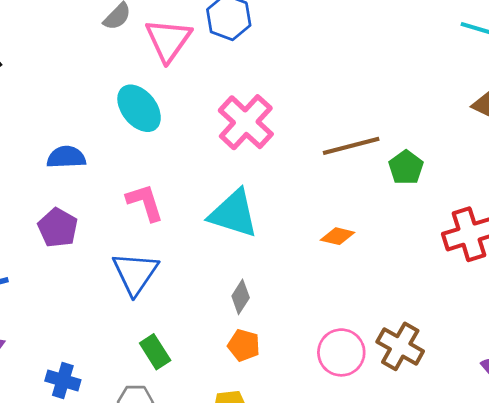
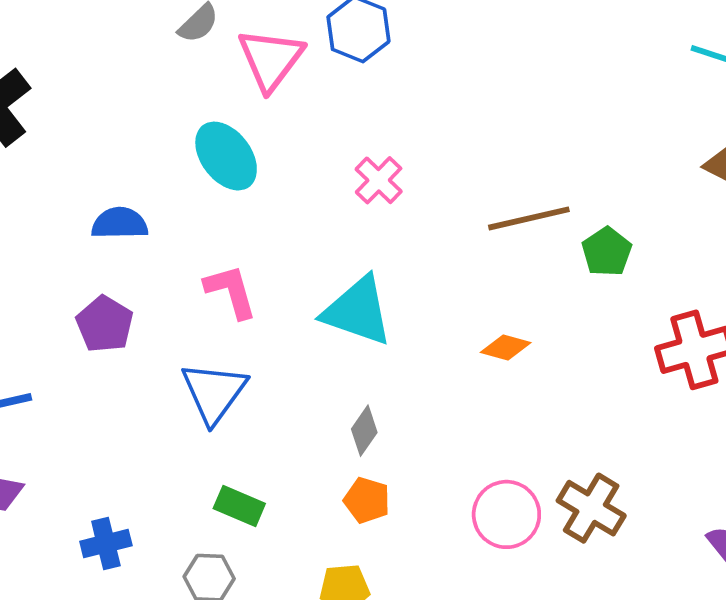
pink cross: (246, 122) -> (379, 180), size x0.6
green rectangle: (155, 352) -> (239, 506), turned -36
blue cross: (63, 380) -> (106, 543), turned -32

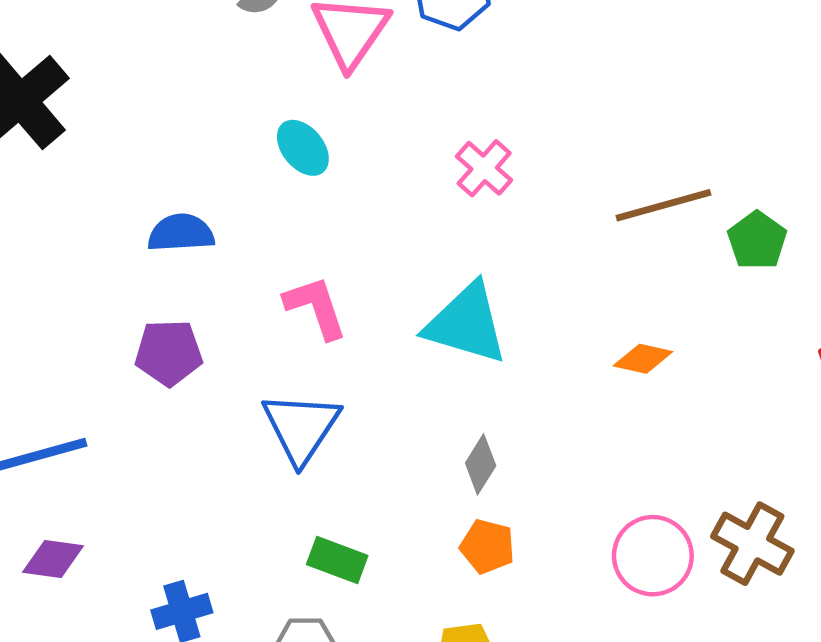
cyan ellipse: (226, 156) -> (303, 148), size x0.7
purple pentagon: (105, 324) -> (169, 353), turned -30

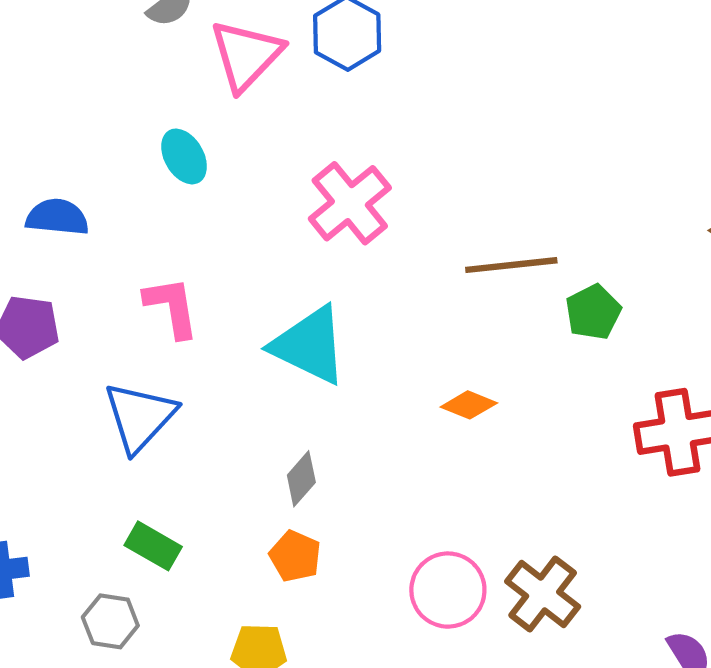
pink cross: (484, 168) -> (350, 203), size x1.5

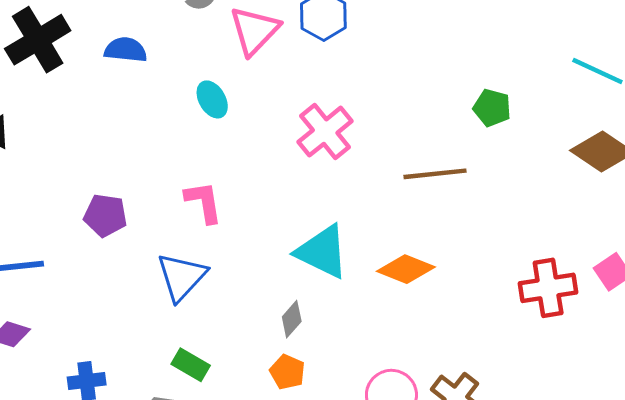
blue semicircle: (57, 217) -> (126, 50), moved
green pentagon: (593, 312) -> (492, 108), moved, turned -30
cyan triangle: (309, 345) -> (322, 252), moved
orange diamond: (469, 405) -> (406, 269), size x1.5

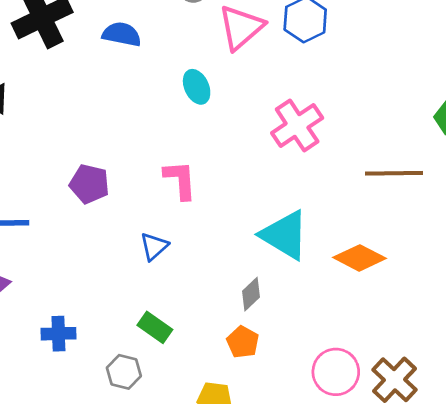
blue triangle: (182, 277) -> (154, 246), size x0.6

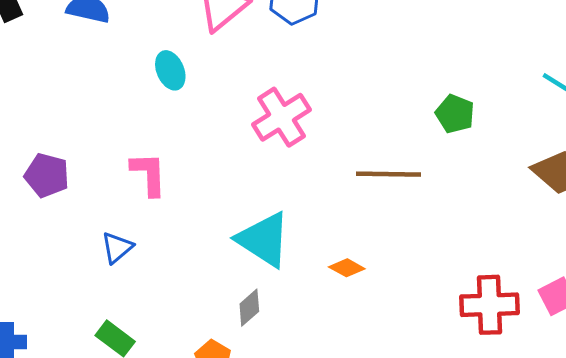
orange diamond: (359, 258) -> (347, 268), size x0.6
gray diamond: (251, 294) -> (249, 308), moved

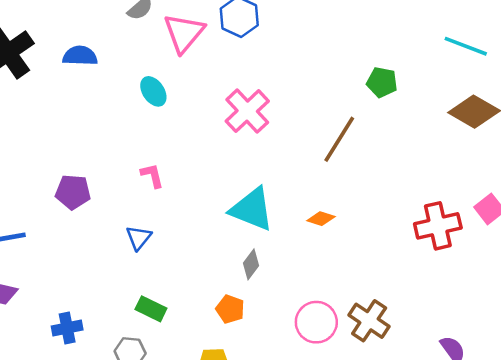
pink L-shape: (149, 174) -> (152, 175), size x0.7
brown line: (388, 174) -> (339, 139), turned -48

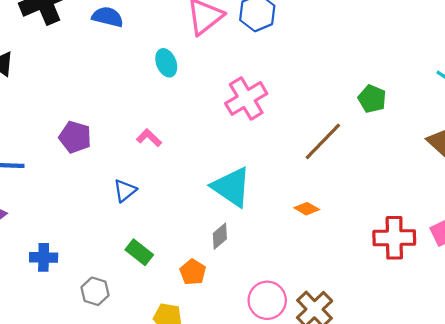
pink L-shape: (152, 175) -> (149, 138), turned -45
orange diamond: (321, 219) -> (307, 209), moved
green rectangle: (151, 309) -> (139, 252), moved

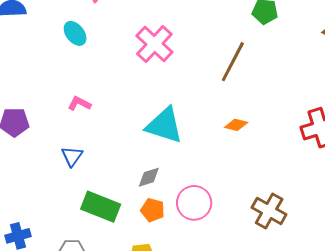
gray diamond: (220, 236) -> (149, 177), moved, turned 40
green rectangle: (139, 252) -> (101, 207), size x1.5
pink circle: (267, 300) -> (194, 203), moved

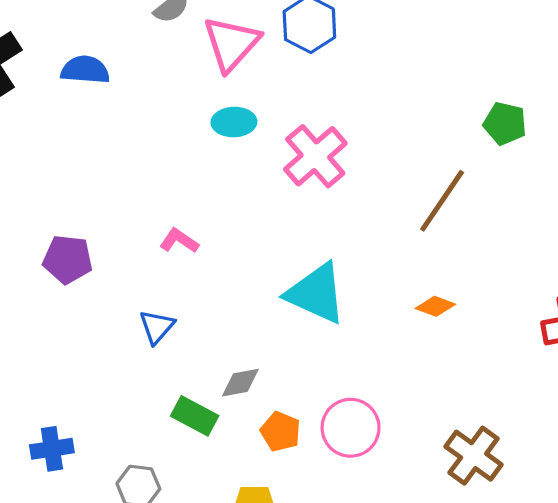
cyan ellipse: (75, 33) -> (234, 122), moved, turned -60
gray diamond: (149, 177) -> (240, 383), moved
green rectangle: (101, 207) -> (195, 416), size x0.7

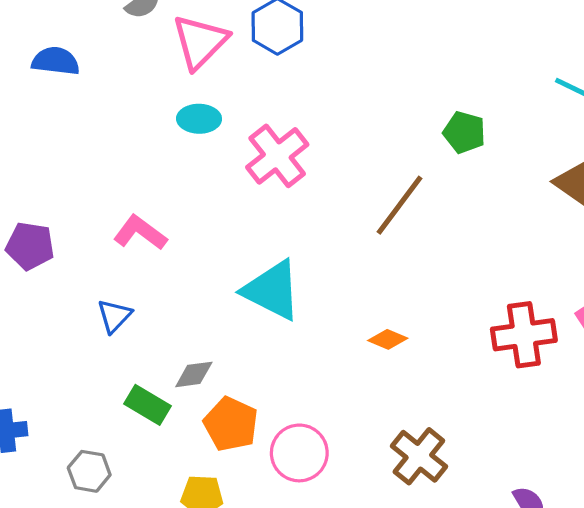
pink L-shape: (179, 241) -> (140, 233), size x1.4
orange diamond: (435, 306) -> (388, 339), moved
pink circle: (351, 428) -> (299, 453), moved
orange pentagon: (280, 432) -> (231, 424), size x1.4

